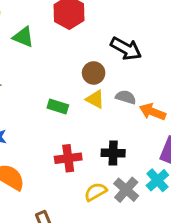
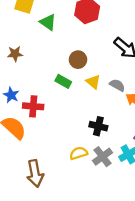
brown circle: (94, 73) -> (78, 60), moved
red cross: (68, 158) -> (33, 106), moved

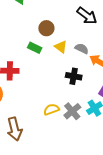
black cross: (98, 126) -> (74, 76), moved

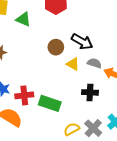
black arrow: (87, 16) -> (82, 42), moved
green rectangle: (35, 48) -> (50, 103), moved, size x1.5

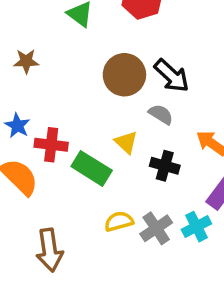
brown circle: (56, 47) -> (124, 75), size x1.5
gray semicircle: (94, 63) -> (161, 114), moved
yellow triangle: (73, 64) -> (126, 142), moved

